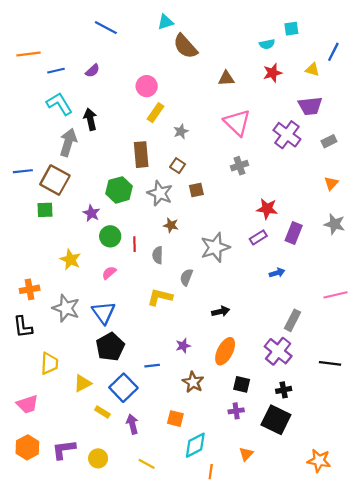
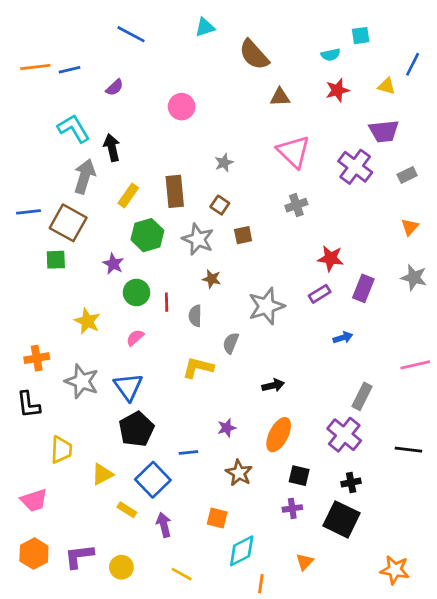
brown semicircle: (185, 46) -> (254, 55), moved
blue line: (56, 71) -> (69, 70), moved
yellow rectangle: (155, 113) -> (128, 195), moved

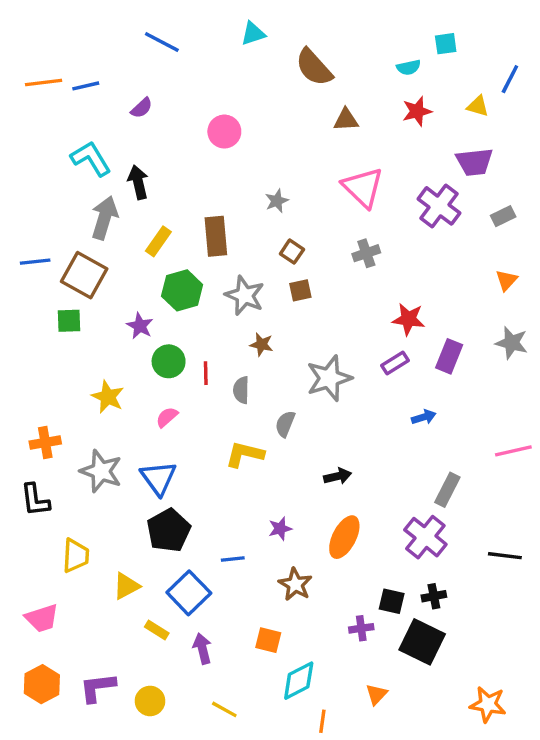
brown square: (220, 205) -> (292, 252), moved
black square: (299, 476) -> (392, 601), moved

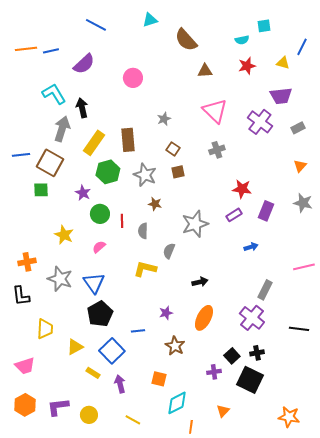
purple semicircle: (142, 108) -> (84, 64), size x1.6
yellow rectangle: (158, 241) -> (94, 143), size x1.4
black square: (392, 601) -> (232, 356), turned 35

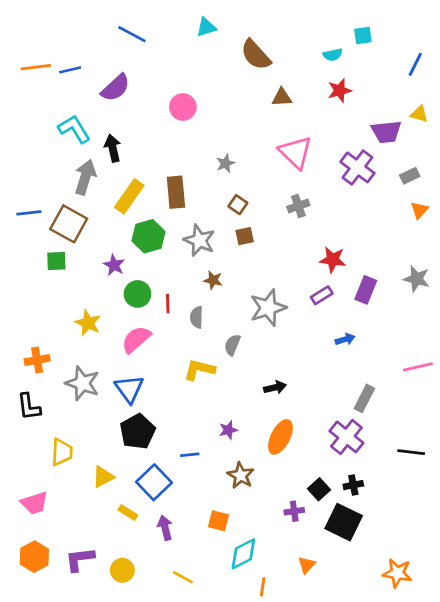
yellow triangle: (283, 63) -> (419, 114), moved
orange triangle: (300, 166) -> (419, 210), moved
pink semicircle: (99, 247) -> (136, 339), size x1.6

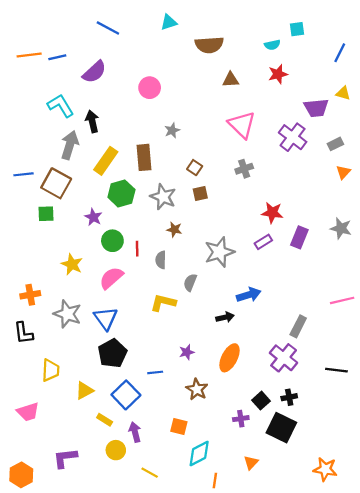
brown semicircle: (256, 55) -> (209, 45), turned -52
gray star: (225, 163) -> (172, 130), moved
blue arrow: (345, 339) -> (249, 295), moved, size x1.5
orange hexagon: (34, 557) -> (21, 475), moved
yellow circle: (122, 570) -> (116, 450), moved

